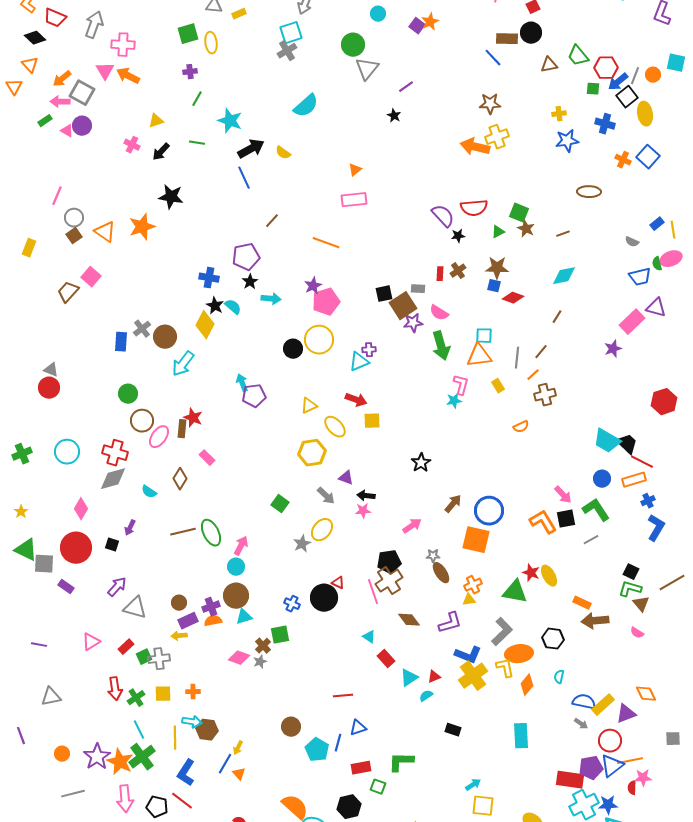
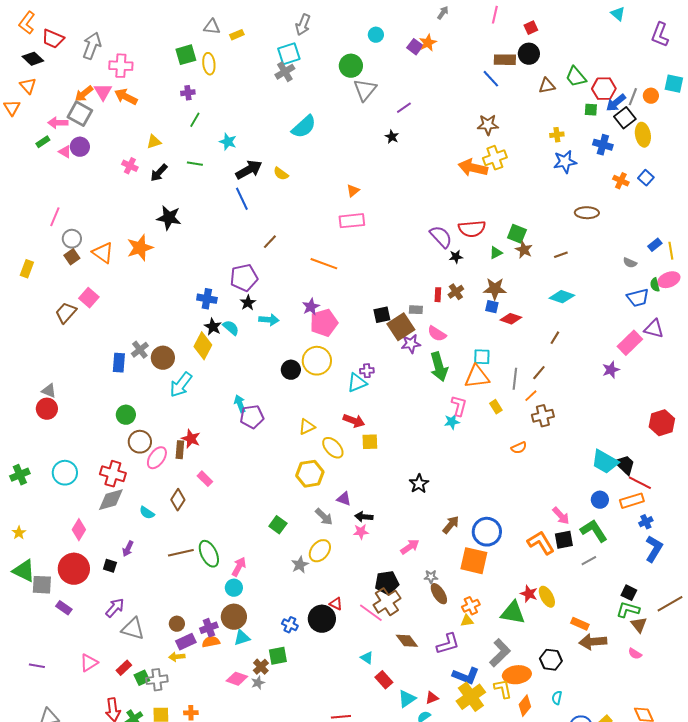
orange arrow: (62, 79) -> (84, 94), moved
cyan star: (230, 121) -> (228, 142), size x0.7
blue square: (648, 157) -> (646, 178), size x0.7
cyan diamond: (564, 276) -> (562, 297), turned 30
pink line: (373, 592) -> (371, 613), turned -35

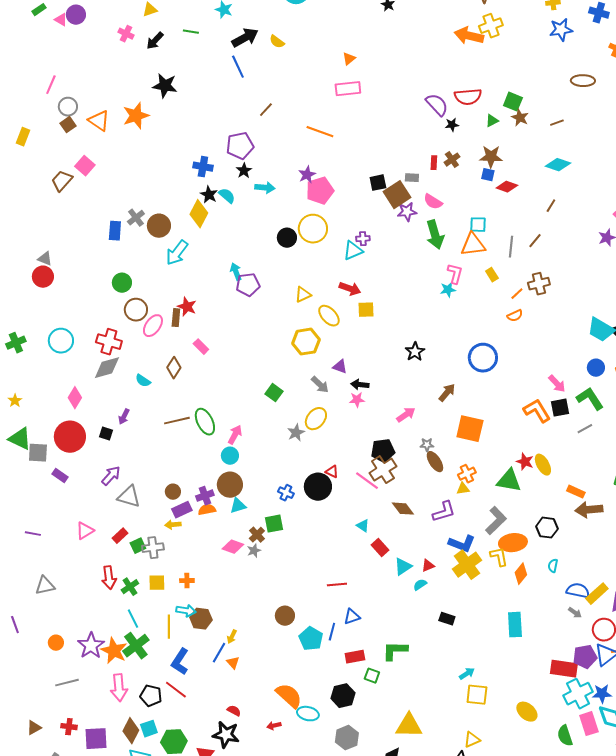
orange line: (531, 396) -> (517, 294), moved
blue circle: (487, 532) -> (483, 358), moved

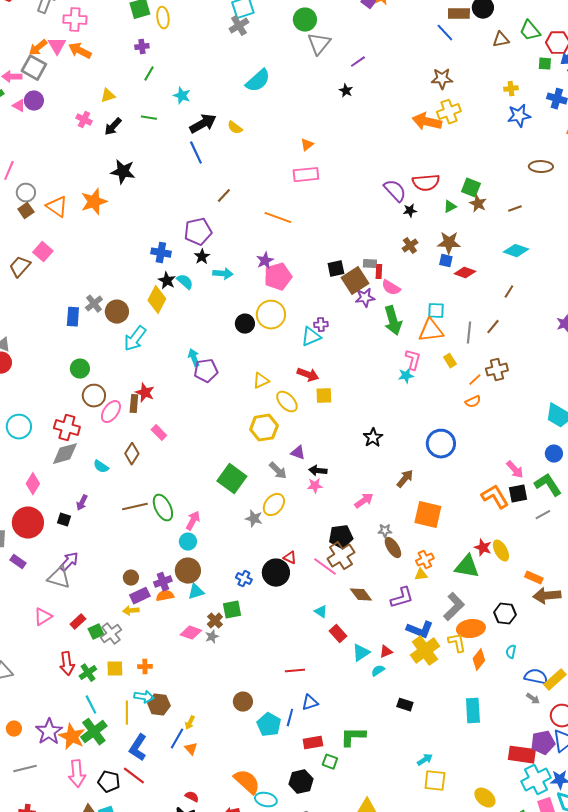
red rectangle: (434, 163) -> (379, 272), moved
green square: (274, 393) -> (232, 479), size x1.6
gray star: (296, 433) -> (254, 519), turned -30
gray triangle: (129, 497) -> (59, 578), moved
gray cross: (153, 548) -> (111, 634), turned -30

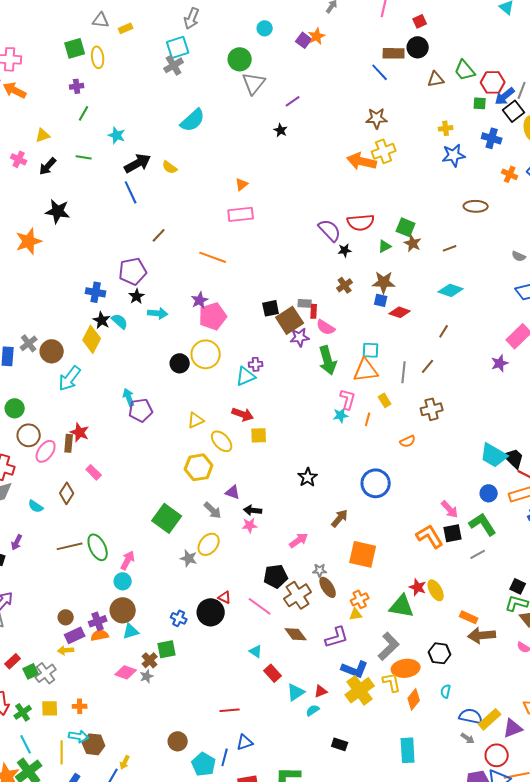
orange line: (475, 380) -> (368, 419), moved, turned -32
brown cross: (341, 556) -> (298, 595), moved

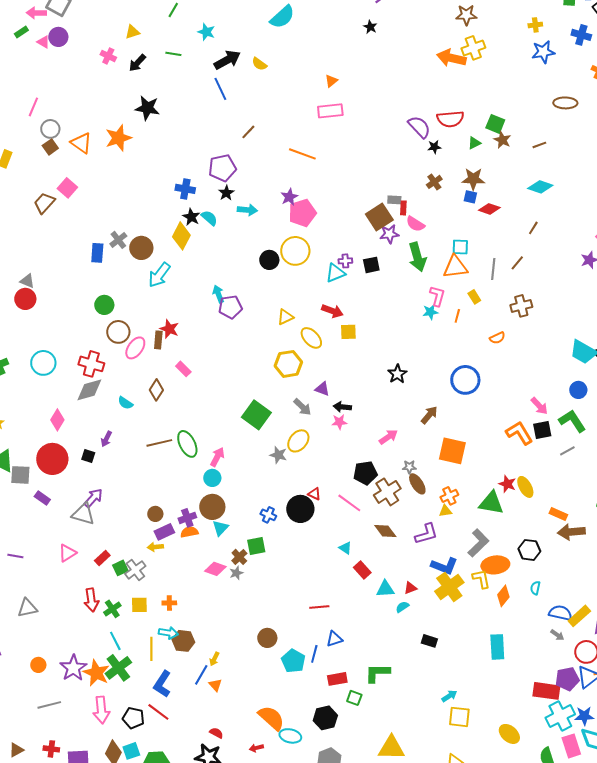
black square: (271, 308) -> (371, 265), moved
cyan triangle: (131, 631) -> (220, 528), turned -30
cyan triangle: (296, 692) -> (385, 589), turned 30

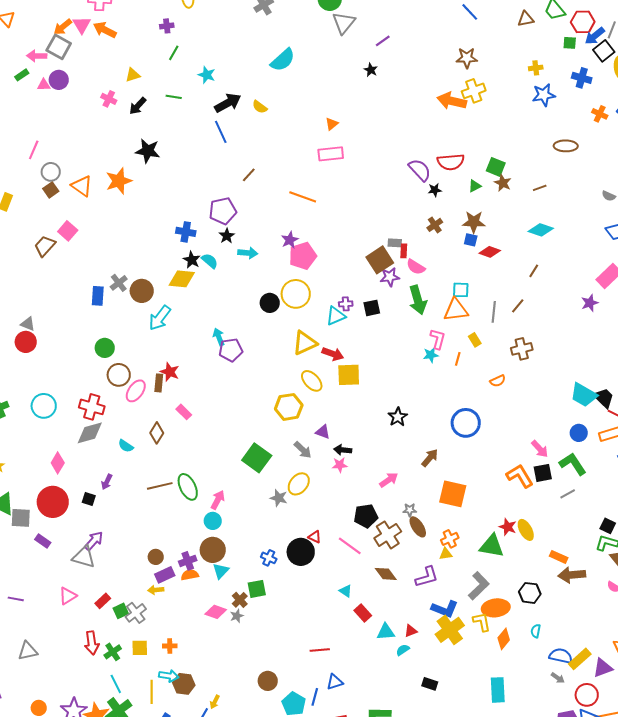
pink triangle: (43, 42) -> (44, 85), turned -32
yellow diamond: (181, 236) -> (182, 279), turned 68
yellow triangle: (285, 317) -> (305, 343), moved, size x1.5
yellow square: (348, 332) -> (349, 375), size x1.4

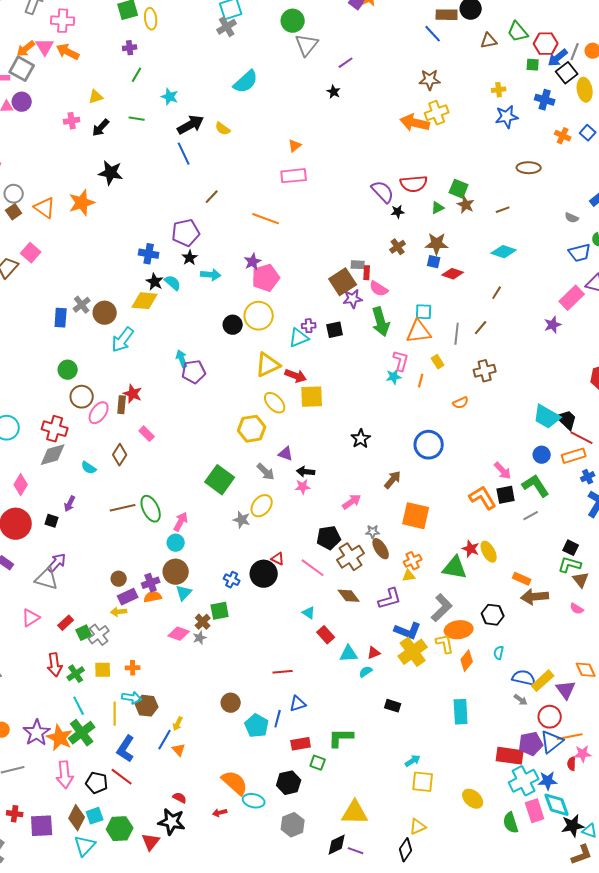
pink cross: (109, 99) -> (72, 121), turned -35
purple triangle: (603, 668) -> (566, 690), turned -45

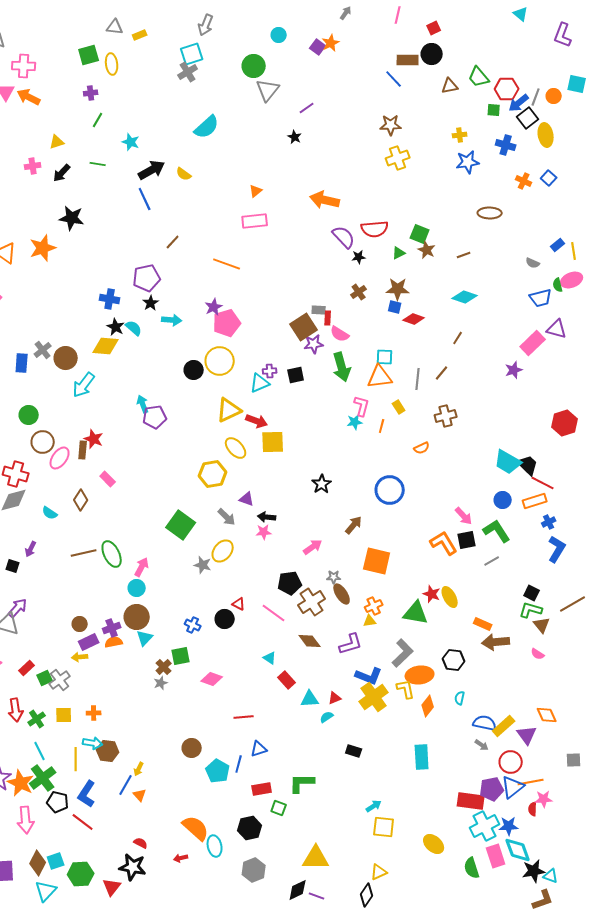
orange arrow: (415, 123) -> (325, 200), moved
black circle: (264, 574) -> (225, 619), size x0.7
pink diamond: (179, 634) -> (212, 679), moved
black pentagon: (97, 783) -> (58, 802), moved
cyan ellipse: (254, 801) -> (215, 846), turned 65

